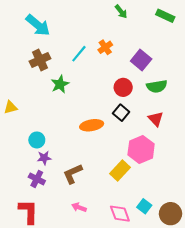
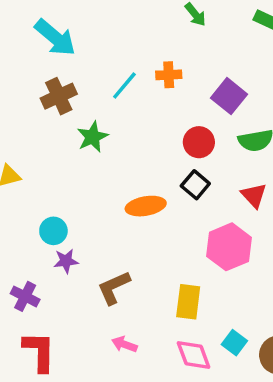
orange cross: (105, 47) -> (169, 75), turned 32
yellow rectangle: (120, 171) -> (188, 302), moved, turned -36
purple cross: (37, 179) -> (25, 296), moved

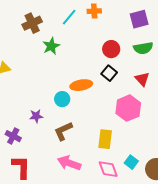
purple square: (229, 96) -> (139, 19), moved, turned 36
cyan circle: (53, 231) -> (62, 99), moved
pink arrow: (124, 344) -> (69, 163), size x1.6

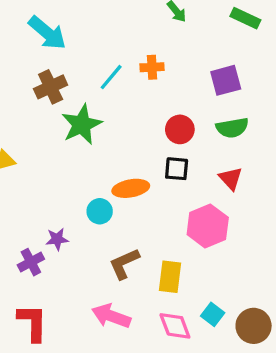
green star: (51, 46) -> (82, 125), size x1.4
black square: (109, 73) -> (177, 169), turned -35
brown L-shape: (63, 131) -> (124, 264), moved
purple cross: (13, 136) -> (31, 262), moved, turned 35

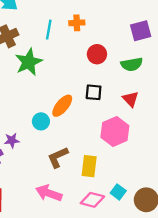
cyan line: (111, 77) -> (49, 30), turned -30
purple square: (226, 80) -> (141, 31), moved
red circle: (180, 129) -> (97, 54), moved
orange ellipse: (131, 188) -> (62, 106), turned -40
pink diamond: (175, 326) -> (92, 200), turned -55

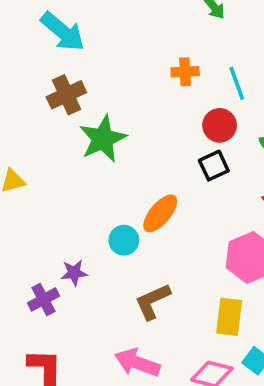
cyan line: (49, 30) -> (237, 83), moved, turned -30
black square: (94, 92) -> (214, 166), moved, turned -30
yellow rectangle: (89, 166) -> (229, 317), moved

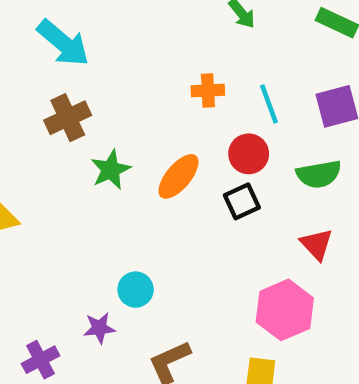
green star: (103, 139) -> (111, 170), size x0.7
orange ellipse: (160, 213) -> (179, 176), moved
purple star: (74, 273) -> (99, 328), moved

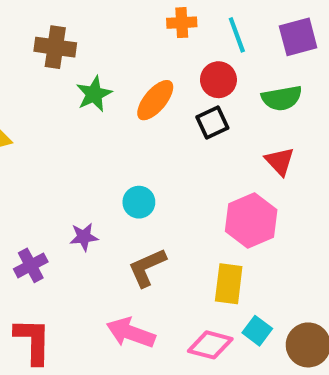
brown cross: (68, 118) -> (55, 47), turned 33
cyan circle: (136, 290) -> (139, 202), moved

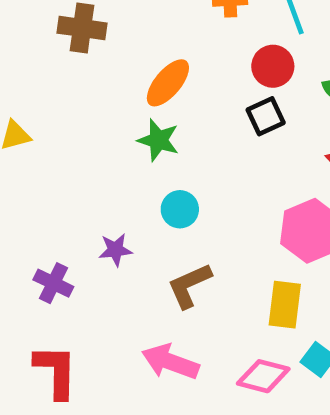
green star: (94, 94) -> (158, 140), moved, turned -30
orange ellipse: (155, 100) -> (168, 83), moved
purple cross: (31, 265) -> (53, 283), turned -36

